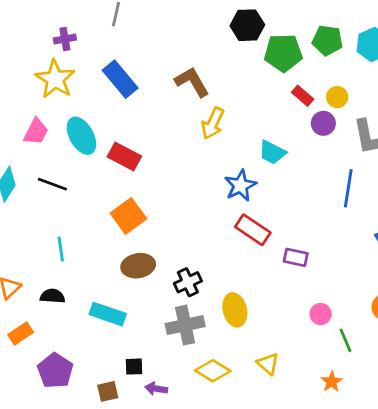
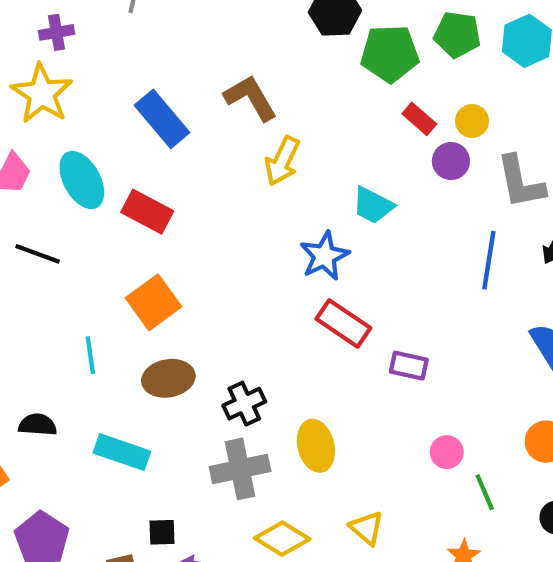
blue rectangle: (120, 79) -> (162, 119), moved
cyan line: (61, 249) -> (90, 355), moved

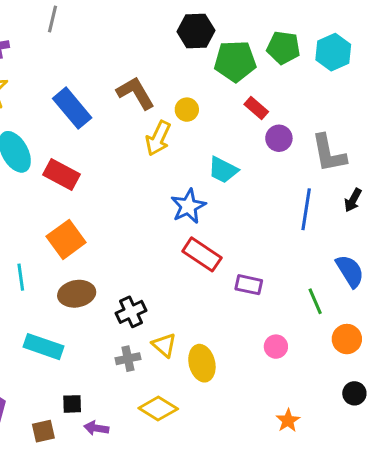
yellow circle: (472, 121) -> (187, 110), moved
yellow ellipse: (316, 446) -> (202, 363), moved
gray cross: (240, 469) -> (128, 359), size x0.6
green line: (485, 492) -> (315, 301), moved
yellow triangle: (367, 528) -> (164, 345), moved

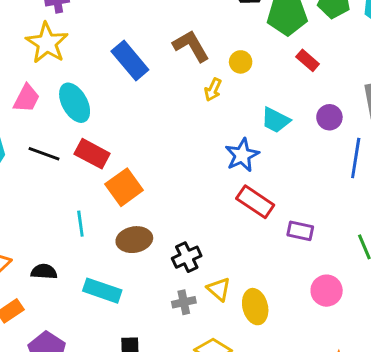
yellow arrow: (158, 138) -> (213, 90), size x0.7
purple circle: (279, 138) -> (329, 117), moved
red rectangle: (62, 174) -> (92, 154), moved
pink circle: (276, 347) -> (327, 291), size x1.4

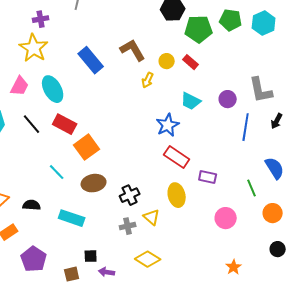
red rectangle: (308, 60) -> (191, 62), moved
black line: (44, 154) -> (32, 124), turned 30
cyan line: (80, 224) -> (57, 172), turned -36
yellow ellipse: (255, 307) -> (177, 195), moved

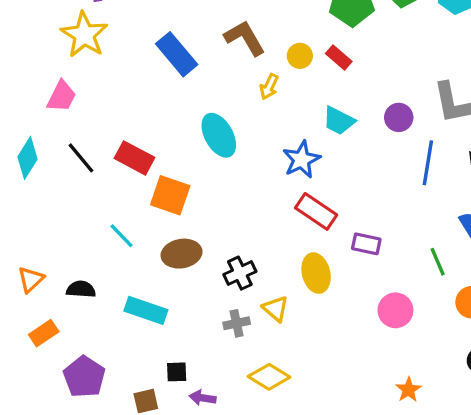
cyan ellipse: (53, 89) -> (219, 135), moved
orange square: (87, 147) -> (170, 195), turned -35

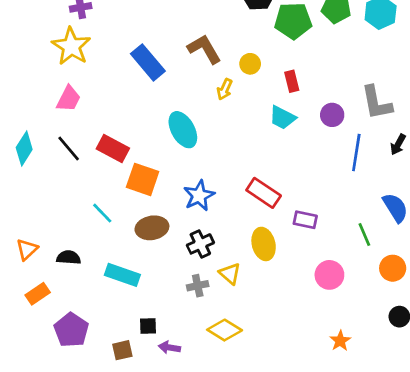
red rectangle: (339, 57) -> (292, 81), moved, turned 35
pink trapezoid: (62, 96) -> (69, 99), moved
blue star: (301, 160) -> (199, 196), moved

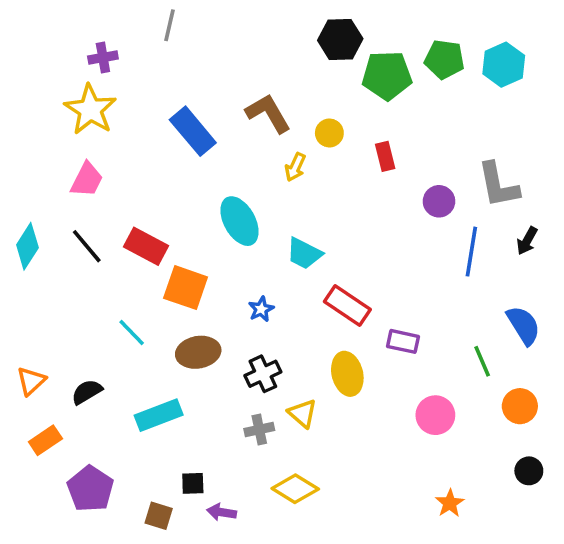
cyan trapezoid: (282, 118) -> (304, 253), moved
blue star: (199, 196) -> (261, 309), size x0.6
black semicircle: (69, 257) -> (87, 392), turned -35
cyan rectangle: (122, 275) -> (159, 415), turned -40
brown square: (122, 350) -> (159, 516), turned 30

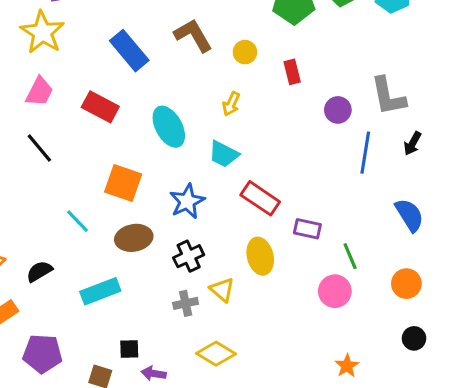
yellow arrow: (295, 167) -> (231, 104), moved
red rectangle: (146, 246) -> (100, 107), moved
blue star: (261, 309) -> (187, 201), size x1.6
green line: (482, 361) -> (350, 256), moved
purple pentagon: (90, 489) -> (42, 354), turned -30

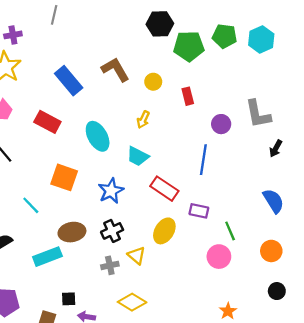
blue line: (365, 153) -> (203, 160), moved
brown ellipse: (134, 238) -> (72, 232), moved
yellow ellipse: (260, 256) -> (164, 231), turned 45

